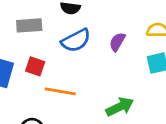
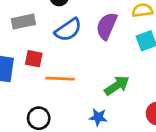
purple semicircle: (117, 42) -> (107, 26), size x1.5

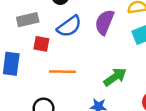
red square: (34, 59) -> (41, 44), moved

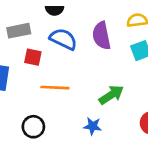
purple semicircle: (105, 22) -> (102, 36), turned -35
blue semicircle: (69, 26) -> (63, 39), turned -120

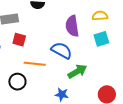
blue semicircle: (63, 39) -> (62, 50), moved
black circle: (33, 127) -> (17, 82), moved

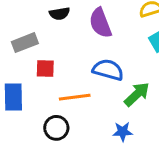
purple semicircle: (72, 26) -> (100, 23), moved

